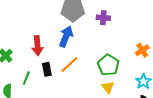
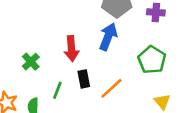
orange line: (69, 65) -> (112, 88), moved
green pentagon: (108, 65) -> (152, 60), moved

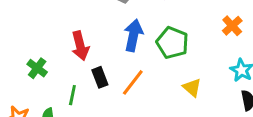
blue arrow: (108, 37) -> (133, 35), moved

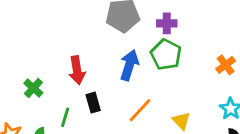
green pentagon: (172, 43) -> (166, 55), moved
orange line: (133, 82) -> (140, 110), moved

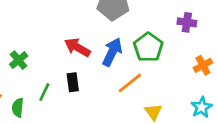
purple cross: (167, 23) -> (187, 22), moved
red arrow: (77, 70) -> (77, 47), moved, turned 120
orange line: (140, 110) -> (130, 83), moved

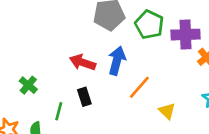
purple cross: (187, 22) -> (185, 35), moved, size x1.5
green pentagon: (148, 47) -> (149, 25), moved

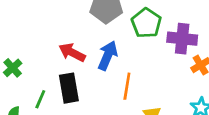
orange line: (139, 87) -> (127, 86), turned -40
black rectangle: (84, 97) -> (69, 88), size x1.5

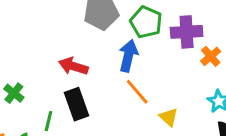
blue arrow: (108, 56) -> (128, 56), moved
orange line: (127, 86) -> (137, 92), turned -40

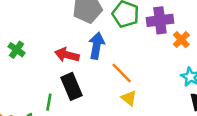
blue arrow: (128, 56) -> (97, 46), moved
green cross: (14, 93) -> (17, 50), moved
yellow triangle: (169, 117) -> (129, 98), moved

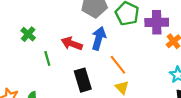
black rectangle: (71, 86) -> (83, 80), moved
green line: (49, 102) -> (47, 58), moved, turned -32

